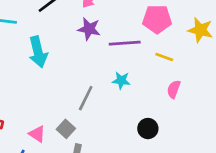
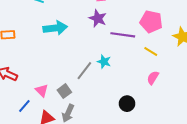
cyan arrow: (38, 52) -> (55, 28), turned -95
cyan star: (121, 80) -> (104, 62), moved

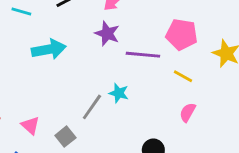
pink triangle: (42, 90) -> (30, 125), moved

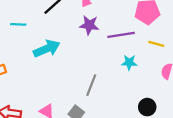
cyan star: (119, 93) -> (129, 62), moved

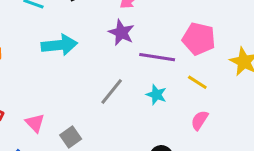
gray line: (91, 85) -> (112, 91), moved

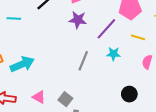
cyan arrow: (59, 45) -> (22, 64), moved
purple line: (157, 57) -> (106, 29), turned -40

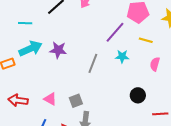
purple star: (78, 20) -> (58, 50), moved
cyan arrow: (22, 64) -> (31, 49), moved
gray square: (65, 99) -> (76, 101), turned 32

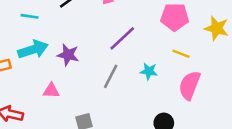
purple line: (115, 32) -> (122, 38), moved
pink semicircle: (155, 64) -> (190, 85), size x1.6
pink triangle: (50, 99) -> (51, 91), moved, turned -32

